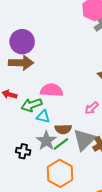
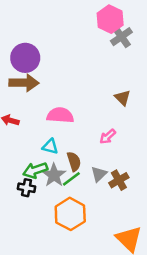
green arrow: (32, 105) -> (35, 170), moved
brown semicircle: (63, 129) -> (74, 161), turned -105
gray triangle: (84, 140) -> (99, 174), size x0.6

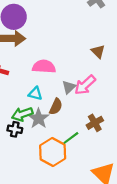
pink arrow: (108, 137) -> (85, 85), size x1.5
brown semicircle: (74, 161) -> (56, 107), turned 42
gray triangle: (99, 174) -> (69, 87), moved
green line: (71, 179) -> (71, 138), moved

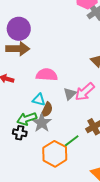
brown semicircle: (56, 107) -> (47, 110), moved

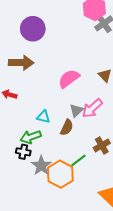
purple circle: (19, 29) -> (33, 29), moved
pink semicircle: (47, 75) -> (69, 79), moved, turned -40
brown semicircle: (47, 110) -> (67, 127), moved
gray star: (42, 123) -> (41, 166), moved

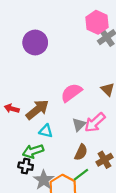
brown arrow: (21, 63) -> (37, 110), moved, turned -40
brown semicircle: (67, 127) -> (81, 152), moved

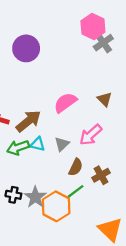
gray triangle: (79, 125) -> (62, 144), moved
green arrow: (33, 151) -> (18, 148), moved
black cross: (26, 166) -> (13, 195), moved

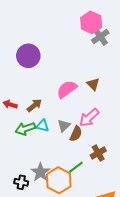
purple circle: (26, 48) -> (28, 56), moved
brown triangle: (104, 99) -> (93, 84), moved
brown arrow: (28, 121) -> (34, 105), size x0.7
brown semicircle: (76, 167) -> (76, 134), moved
black cross: (13, 195) -> (21, 182), moved

